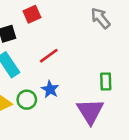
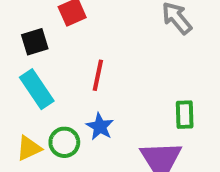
red line: (49, 56) -> (98, 75), turned -42

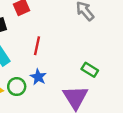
green rectangle: (185, 115) -> (90, 70), turned -56

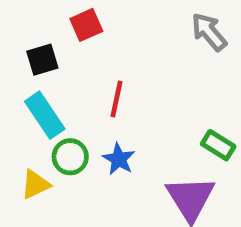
green circle: (17, 87) -> (70, 157), moved

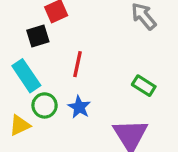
black square: (42, 60) -> (38, 36), moved
green rectangle: (218, 145) -> (144, 86), moved

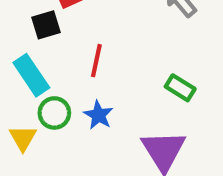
yellow triangle: (20, 125) -> (23, 138), turned -35

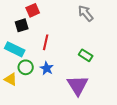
cyan rectangle: (31, 75) -> (15, 49), turned -30
yellow triangle: (23, 138) -> (11, 79), turned -32

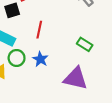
purple triangle: (78, 85) -> (76, 78), turned -45

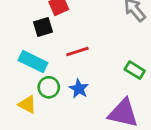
red line: (39, 30) -> (77, 51), turned 60

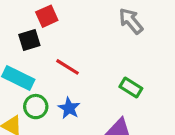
red line: (77, 51) -> (67, 67), turned 50

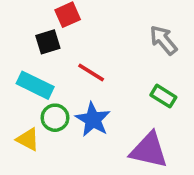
gray arrow: (131, 21) -> (163, 40), moved
blue star: (69, 108) -> (93, 119), size x1.4

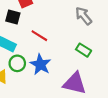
black square: (48, 42) -> (13, 17), turned 32

